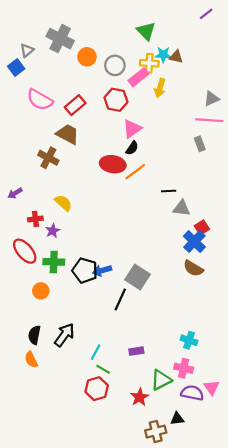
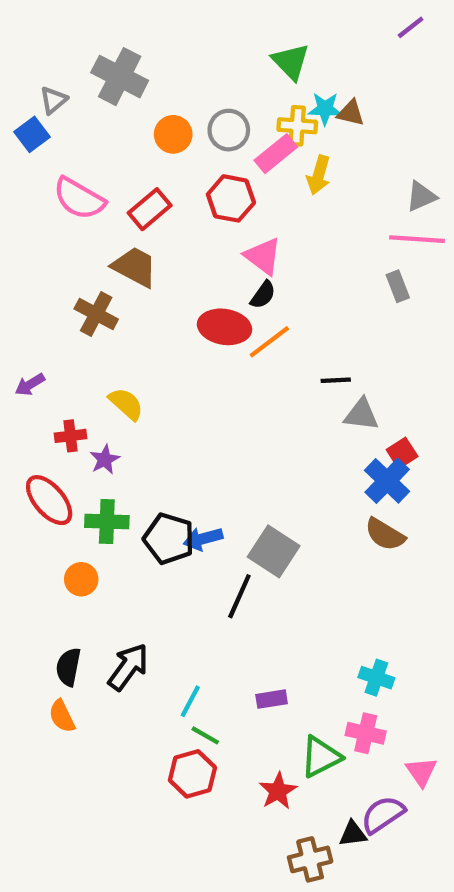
orange circle: (87, 57) -> (173, 134), moved
pink triangle: (132, 129) -> (263, 256), turned -48
purple semicircle: (192, 393) -> (383, 815), moved, turned -45

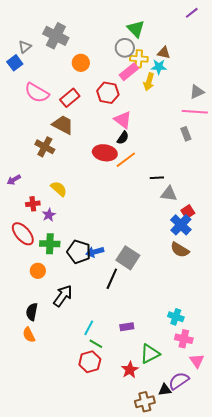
cyan star: (325, 109) -> (159, 67), moved
gray circle: (229, 130) -> (125, 48), moved
black arrow: (128, 667) -> (63, 296), moved
pink cross: (366, 733) -> (184, 339), moved

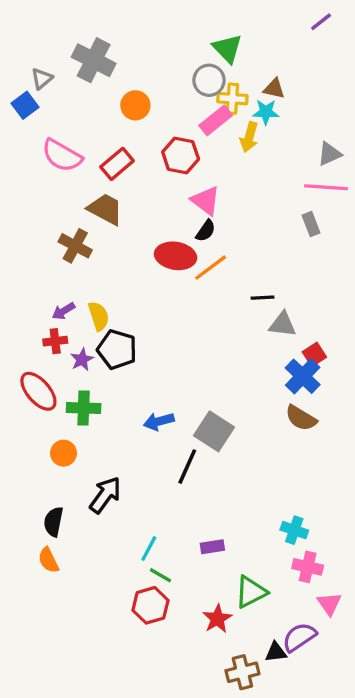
purple arrow: (14, 180) -> (64, 311), moved
yellow semicircle: (59, 189) -> (99, 316), turned 30
black pentagon: (79, 252) -> (117, 349), moved

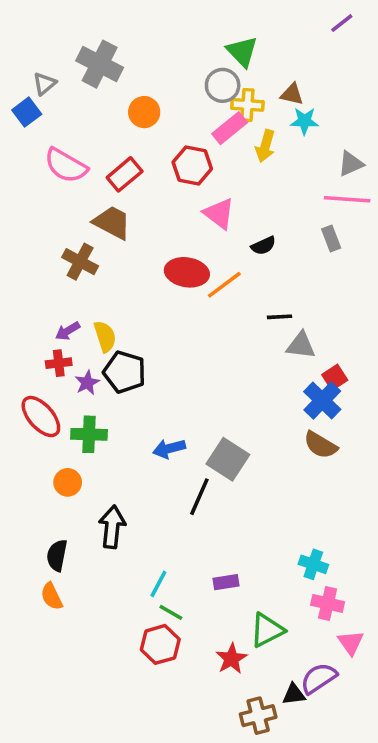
cyan star: (266, 112) -> (304, 121), moved
black semicircle: (206, 231) -> (263, 246), moved, turned 30
black arrow: (105, 495) -> (112, 527), turned -30

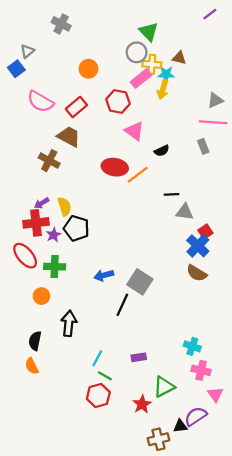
gray cross: (100, 64) -> (61, 24), moved, size x0.7
cyan star: (304, 121) -> (166, 74), moved
red cross: (59, 363) -> (36, 223), size x1.6

